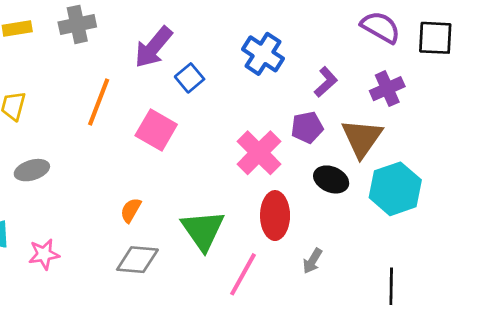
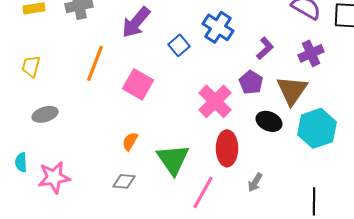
blue square: (190, 78) -> (179, 45), moved
purple pentagon: (307, 127) -> (251, 82), turned -30
orange semicircle: (131, 210) -> (130, 141), moved
pink star: (44, 254) -> (54, 177), size x1.4
gray diamond: (137, 260) -> (124, 181), size x0.7

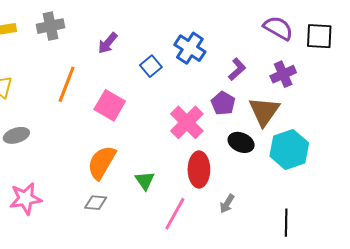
purple arrow: (136, 22) -> (108, 43), size x0.7
orange semicircle: (130, 141) -> (102, 162), size x1.8
green triangle: (173, 159) -> (145, 181), size x0.6

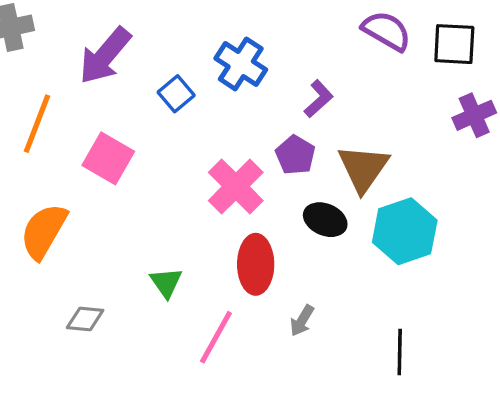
purple arrow: (108, 43) -> (105, 56), size x1.6
purple cross: (283, 74) -> (474, 115), moved
orange semicircle: (102, 162) -> (44, 231), moved

